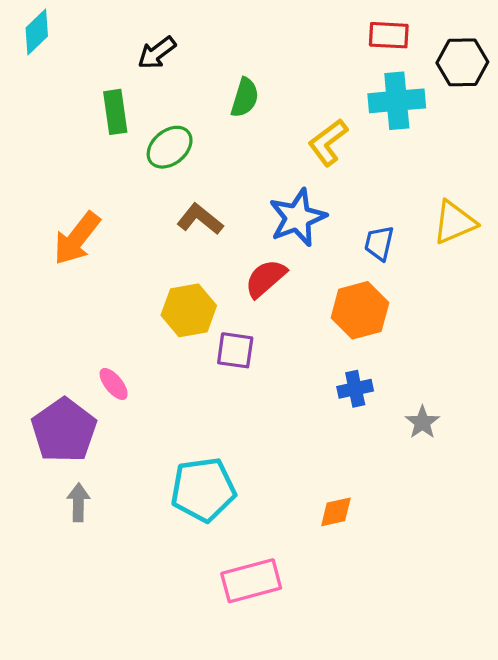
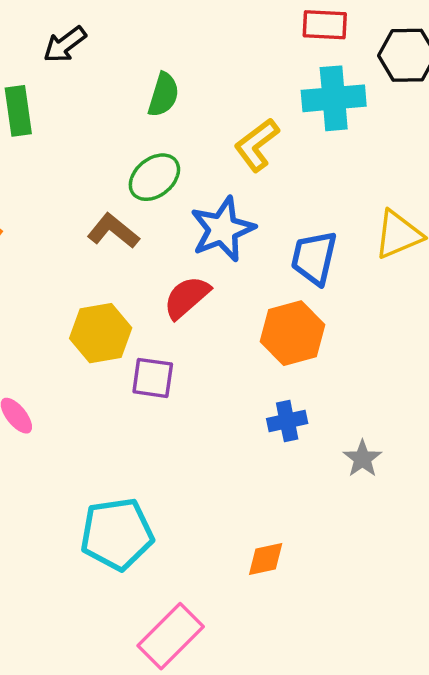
green ellipse: (170, 147) -> (154, 177), moved
blue trapezoid: (379, 243) -> (314, 258), size x1.4
pink rectangle: (251, 581) -> (171, 636), turned -30

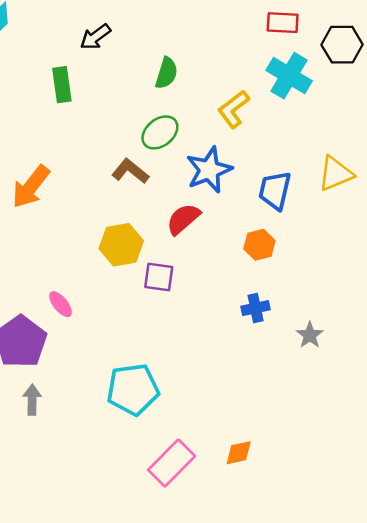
cyan cross: (334, 98) -> (289, 76), turned 36
orange hexagon: (292, 333) -> (259, 245), size x0.7
orange diamond: (266, 559) -> (239, 453), moved

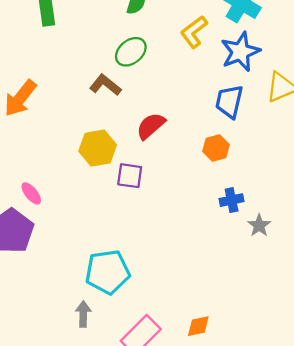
blue star: (209, 170) -> (240, 52), moved
pink ellipse: (61, 304) -> (31, 193), moved
blue cross: (256, 308) -> (232, 200), moved
gray arrow: (32, 400) -> (83, 314), moved

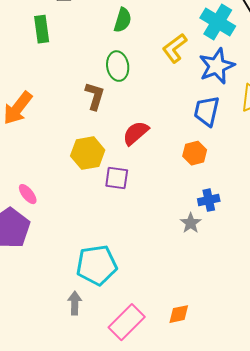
green ellipse: (131, 52) -> (118, 66), turned -60
brown L-shape: (105, 85) -> (95, 96), turned 68
gray star: (259, 225) -> (191, 223), moved

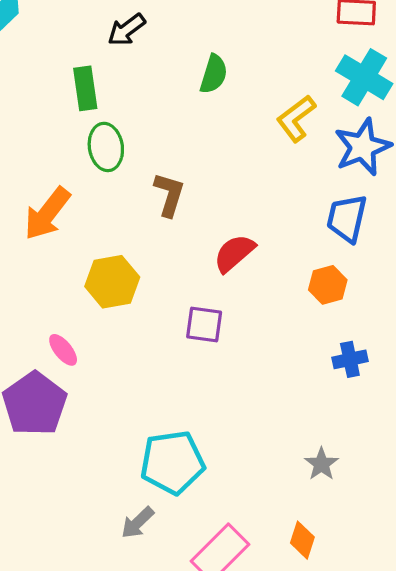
green ellipse: (118, 66) -> (106, 147), moved
yellow hexagon: (88, 153) -> (112, 282), moved
gray star: (191, 223) -> (321, 464), moved
gray arrow: (75, 303) -> (138, 523), turned -135
orange diamond: (179, 314) -> (302, 540), turned -60

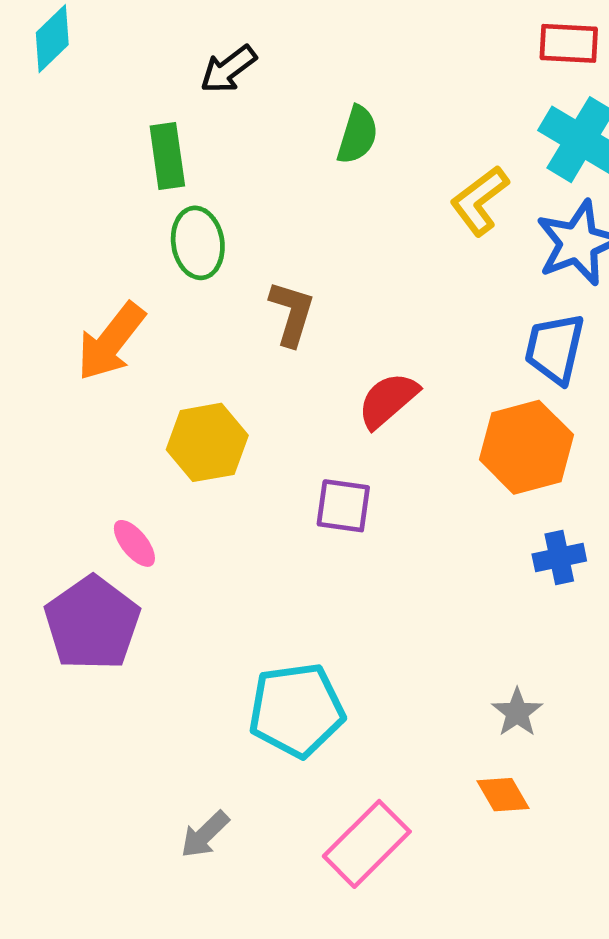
orange hexagon: (328, 285) -> (526, 447), size x1.6
gray arrow: (138, 523) -> (205, 835), moved
orange diamond: (302, 540) -> (503, 795), moved, turned -48

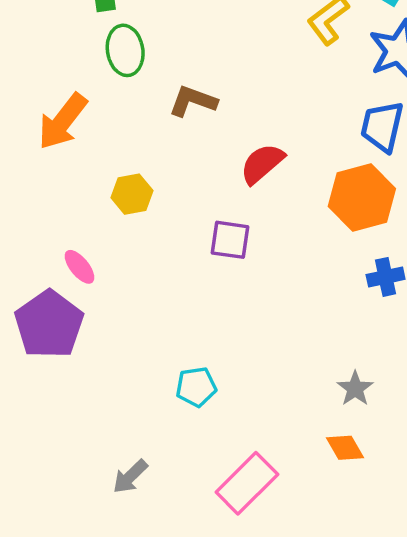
brown L-shape: (292, 313) -> (193, 101), turned -87
yellow hexagon: (207, 442) -> (132, 194), size x0.7
cyan pentagon: (296, 710) -> (196, 387), size x0.6

